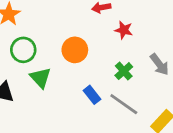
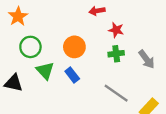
green cross: (124, 71) -> (116, 54), moved, turned 35
blue rectangle: (92, 95) -> (72, 75), moved

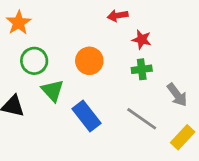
gray arrow: (147, 59) -> (177, 95), moved
blue rectangle: (72, 75) -> (86, 116), moved, size x1.5

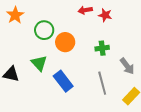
red star: (142, 40) -> (105, 15), moved
green circle: (34, 61) -> (44, 30), moved
gray line: (142, 119) -> (102, 83), turned 40

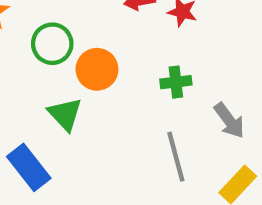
green triangle: (39, 63) -> (65, 114), moved
blue rectangle: (63, 81) -> (29, 167), moved

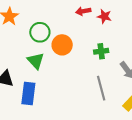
green triangle: (65, 114) -> (36, 61), moved
blue rectangle: (29, 167) -> (28, 93), turned 45

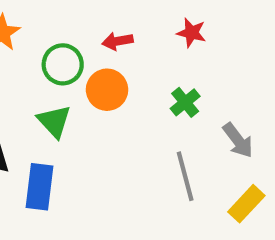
red arrow: (83, 11) -> (118, 41), moved
green cross: (101, 51) -> (185, 102), turned -32

